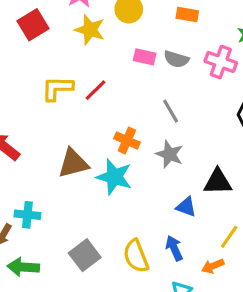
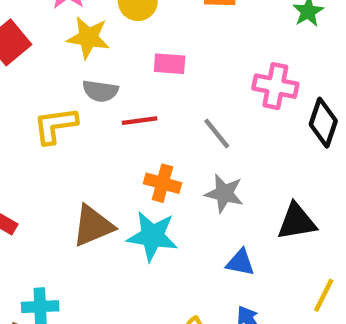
gray semicircle: (176, 59) -> (100, 91), moved
pink cross: (221, 62) -> (275, 86), moved
red line: (96, 90) -> (140, 121), moved, turned 45
blue triangle: (186, 207) -> (240, 262), moved

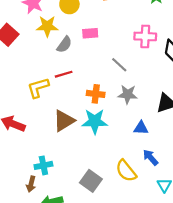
gray semicircle: (100, 91) -> (64, 45), moved, turned -54
red line: (140, 121) -> (64, 74), moved
yellow L-shape: (55, 125) -> (38, 88), moved

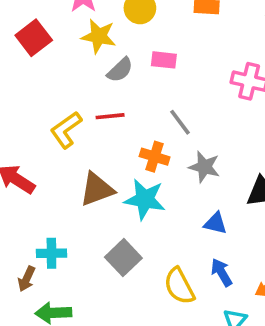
gray line: (119, 65) -> (180, 122), moved
yellow L-shape: (38, 88) -> (66, 130), turned -30
gray square: (91, 181) -> (123, 258), moved

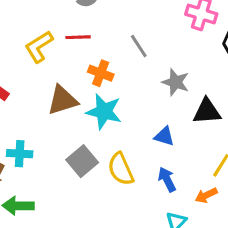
orange cross: (155, 157) -> (101, 73), moved
gray star: (204, 167) -> (176, 82), moved
yellow semicircle: (179, 286) -> (121, 169), moved

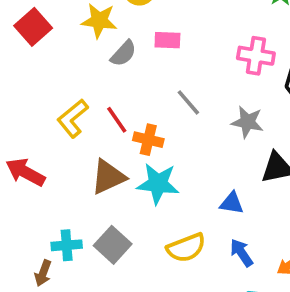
red line: (78, 37) -> (117, 120), moved, turned 65
gray star: (176, 82) -> (247, 122), moved
gray square: (82, 161) -> (113, 245), moved
yellow semicircle: (121, 169) -> (186, 248), turned -80

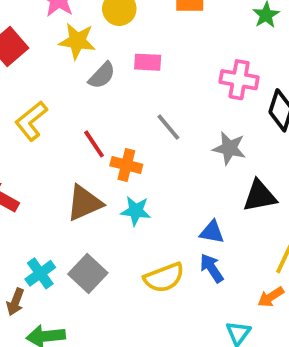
yellow L-shape: (73, 118) -> (31, 121), moved
cyan star: (158, 184) -> (136, 211), size x0.7
cyan cross: (67, 245) -> (40, 273), turned -32
blue arrow: (241, 253) -> (212, 268), moved

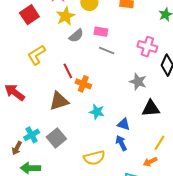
yellow star: (77, 41) -> (66, 16), turned 30
gray line: (168, 127) -> (107, 51), moved, turned -35
cyan star: (136, 211) -> (97, 112), moved
yellow semicircle: (164, 278) -> (94, 158), moved

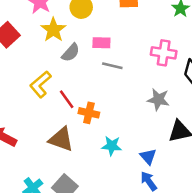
yellow L-shape: (37, 55) -> (40, 84), moved
brown triangle: (59, 101) -> (61, 139), turned 45
blue triangle: (124, 124) -> (148, 157), turned 40

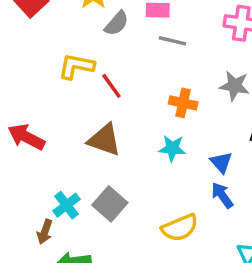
yellow L-shape: (40, 84) -> (76, 66), turned 52
orange cross: (89, 113) -> (183, 103), moved

